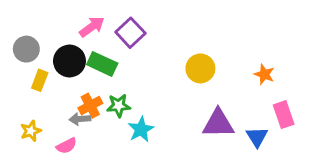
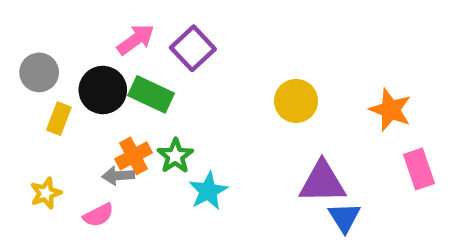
orange star: (264, 74) -> (390, 110), size x1.4
green star: (119, 106) -> (175, 156), turned -30
blue triangle: (257, 137) -> (344, 217), moved

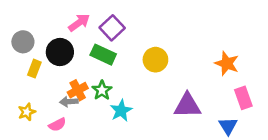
green rectangle: (151, 94) -> (103, 55), moved
yellow circle: (296, 101) -> (155, 60), moved
blue triangle: (344, 217) -> (228, 126), moved

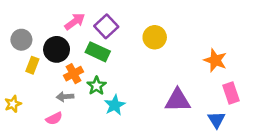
yellow circle: (155, 60) -> (155, 37), moved
orange cross: (78, 90) -> (73, 74), moved
yellow star: (27, 112) -> (13, 104), moved

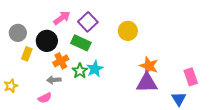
orange star: (215, 60) -> (149, 66), moved
cyan star: (115, 105) -> (95, 69), moved

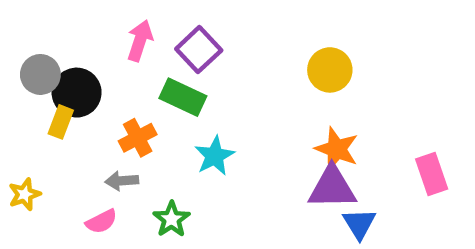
pink arrow: (62, 18) -> (140, 41), turned -36
yellow circle: (128, 31) -> (330, 70), moved
black circle: (47, 41) -> (77, 93), moved
green star: (80, 71) -> (172, 219), moved
blue triangle: (179, 99) -> (359, 224), moved

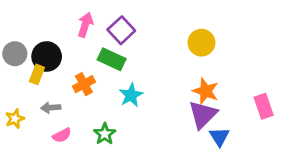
gray circle: (40, 74) -> (15, 54), moved
gray arrow: (122, 181) -> (51, 108), moved
purple triangle: (332, 188) -> (203, 115), turned -44

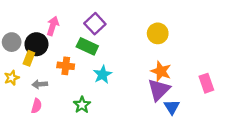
pink arrow: (85, 25) -> (53, 26), moved
orange cross: (84, 84) -> (66, 66), turned 35
yellow star: (15, 119) -> (12, 78), moved
pink semicircle: (62, 135) -> (36, 106), moved, turned -48

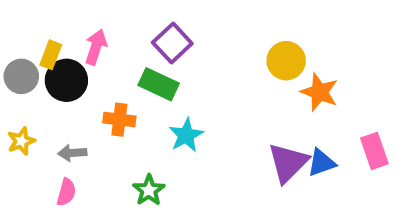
yellow rectangle: (29, 58) -> (51, 55), moved
orange star: (161, 71) -> (319, 92), moved
blue triangle: (172, 107) -> (321, 163), moved, turned 42

